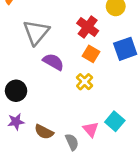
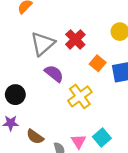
red cross: (88, 27) -> (75, 39), moved
orange square: (91, 54) -> (98, 63), moved
yellow cross: (85, 82) -> (80, 96), size x1.5

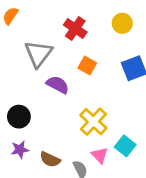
red cross: (75, 39) -> (75, 28), moved
orange square: (98, 63) -> (87, 65), moved
yellow cross: (80, 96) -> (93, 122), moved

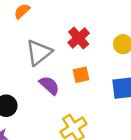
orange square: (87, 65) -> (81, 75), turned 35

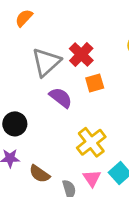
red cross: (79, 38) -> (81, 55), moved

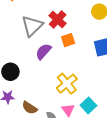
purple semicircle: (61, 98) -> (43, 51), turned -84

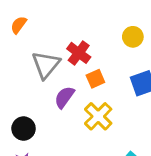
yellow cross: (67, 84) -> (98, 116), moved

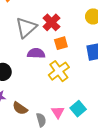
purple semicircle: (64, 97) -> (36, 53), turned 48

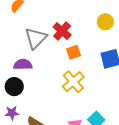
purple semicircle: (36, 53) -> (23, 64), moved

